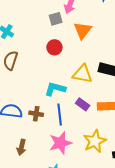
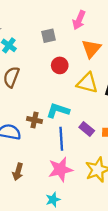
gray square: (56, 19) -> (49, 36), moved
yellow triangle: (82, 74) -> (87, 83), moved
brown cross: (36, 114) -> (35, 120), moved

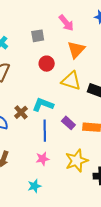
pink arrow: (79, 20) -> (66, 23), turned -66
brown cross: (35, 120) -> (21, 112), turned 32
pink star: (60, 169) -> (43, 159), size x0.6

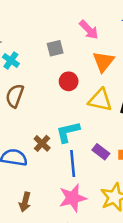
cyan L-shape: (43, 105) -> (68, 132), turned -30
pink star: (43, 159) -> (73, 198), size x1.6

